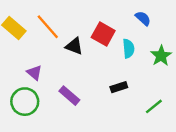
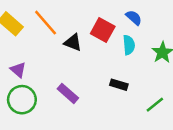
blue semicircle: (143, 18) -> (134, 18), moved
purple triangle: (34, 73) -> (18, 70), moved
black rectangle: (119, 87) -> (119, 85), turned 35

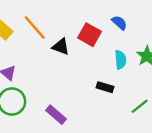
cyan semicircle: (129, 45) -> (121, 60), moved
purple rectangle: (68, 93) -> (56, 115), moved

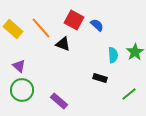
blue semicircle: (119, 23) -> (97, 25), moved
red square: (89, 35) -> (74, 20), moved

